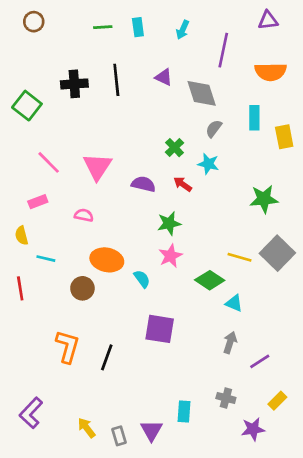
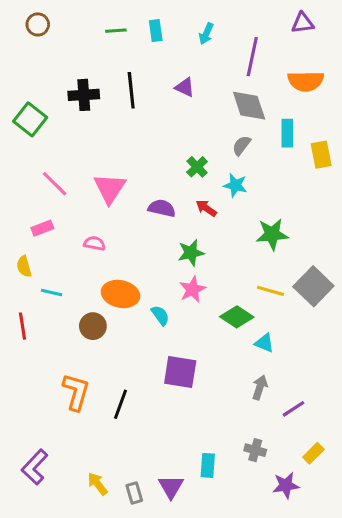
gray diamond: (202, 93) -> (249, 106), moved
green star: (264, 199) -> (272, 234), moved

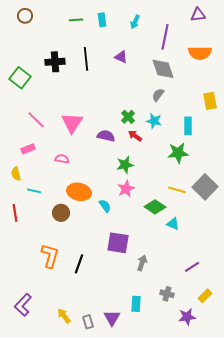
cyan rectangle: (287, 133) -> (188, 126), moved
green cross: (197, 167) -> (128, 117), moved
gray arrow: (260, 387) -> (142, 263), moved

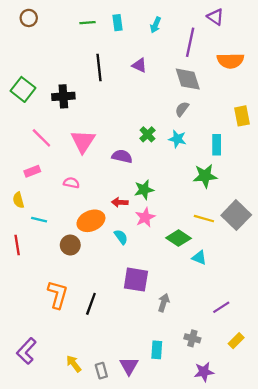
purple triangle: (198, 15) -> (215, 17), moved, turned 42
black cross: (55, 62) -> (63, 96), moved
red arrow: (135, 136) -> (120, 202), moved, turned -32
orange ellipse: (79, 192) -> (91, 221), turned -35
purple star: (187, 317) -> (204, 372), moved

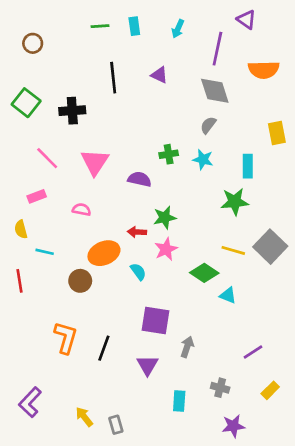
brown circle: (29, 18) -> (33, 43), moved
green cross: (147, 134) -> (169, 154), turned 35
purple triangle: (129, 366) -> (148, 365), moved

